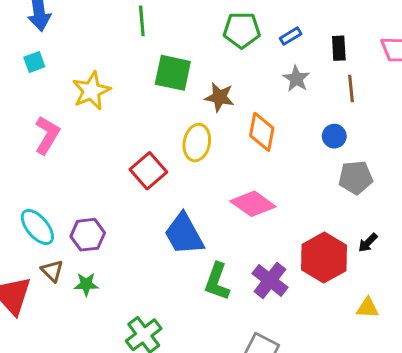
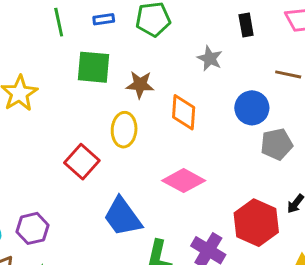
blue rectangle: (291, 36) -> (104, 19), moved, turned 30
brown line: (351, 88) -> (288, 74), moved, turned -65
blue circle: (334, 136) -> (252, 108), size x1.5

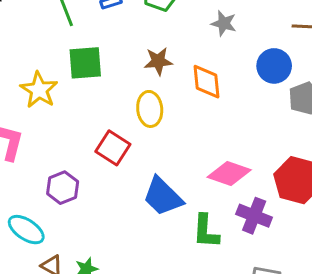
green square: (94, 67) -> (85, 63), moved
pink diamond: (184, 181) -> (229, 174), moved
purple hexagon: (32, 228) -> (63, 188), moved

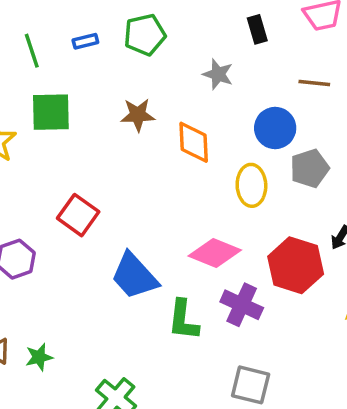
yellow ellipse: (150, 109) -> (251, 185), moved

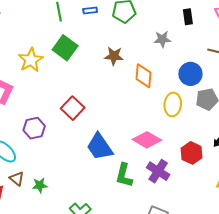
gray star: (218, 74) -> (162, 39), turned -30
green square: (51, 112) -> (65, 48), turned 30
red hexagon: (296, 265) -> (192, 153), size x0.7

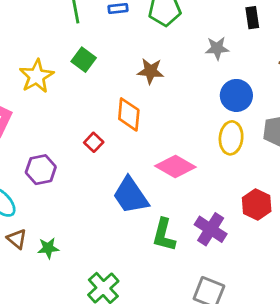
green square: (65, 48) -> (84, 60), size x0.7
blue circle: (190, 74) -> (236, 95), moved
orange diamond: (143, 76) -> (129, 114), moved
red square: (73, 108) -> (94, 142), size x0.6
pink diamond: (147, 140) -> (175, 167), moved

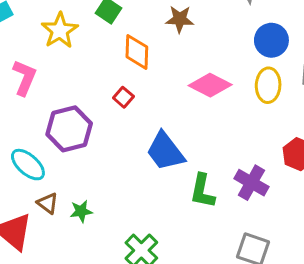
orange diamond: (129, 114) -> (137, 52), moved
pink diamond: (175, 167) -> (210, 85), moved
purple hexagon: (41, 170) -> (69, 129), size x1.4

